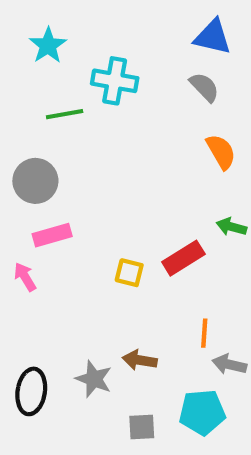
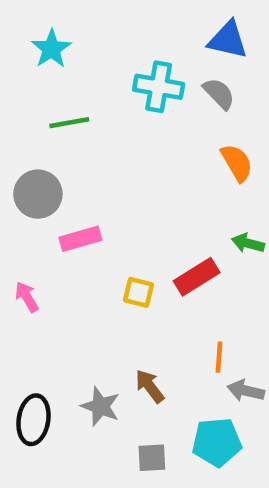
cyan cross: (115, 81) -> (159, 87), moved
pink rectangle: (52, 235) -> (80, 239), moved
brown arrow: (140, 360) -> (150, 386), turned 44

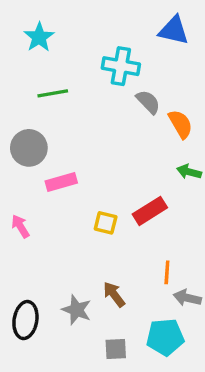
gray semicircle: (219, 94) -> (148, 102), moved
green arrow: (248, 243) -> (189, 172), moved

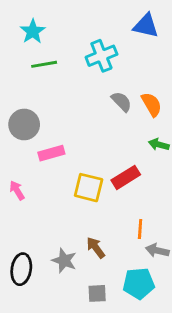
cyan cross: (121, 66) -> (101, 56), turned -32
green line: (53, 93) -> (44, 64), moved
gray semicircle: (148, 102) -> (121, 102), moved
yellow square: (106, 223) -> (89, 188), size x1.5

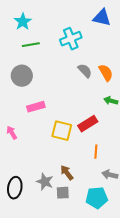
gray circle: (24, 124) -> (22, 76), moved
orange line: (140, 229) -> (96, 152), moved
gray square: (97, 293) -> (63, 193), moved

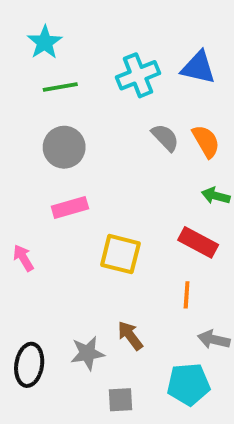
blue triangle: (102, 18) -> (198, 68), moved
gray circle: (22, 76) -> (64, 147), moved
red rectangle: (88, 124) -> (198, 242), moved, turned 60
gray star: (45, 182) -> (87, 353), turned -30
gray square: (63, 193) -> (120, 400), moved

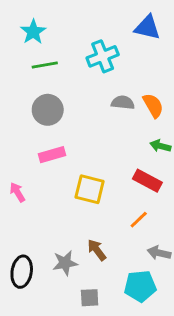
blue triangle: (198, 68) -> (147, 27), moved
gray semicircle: (165, 137) -> (123, 103), turned -40
orange line: (187, 295) -> (139, 220), turned 42

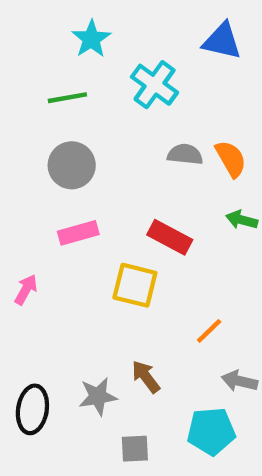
cyan star: (33, 32) -> (91, 39), moved
cyan cross: (103, 56) -> (155, 85), turned -32
red rectangle: (147, 181) -> (170, 237), moved
pink arrow: (17, 192) -> (26, 290), turned 60

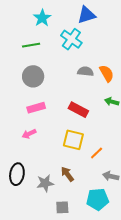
blue triangle: (222, 41) -> (86, 15), moved, turned -30
yellow square: (135, 285) -> (73, 140), moved
pink arrow: (26, 290) -> (29, 134), moved, turned -144
black ellipse: (32, 409) -> (17, 174), moved

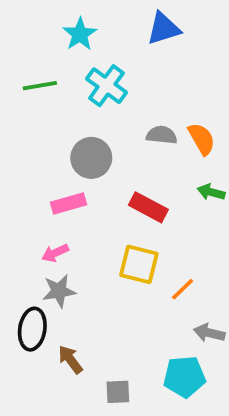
cyan cross: (71, 39) -> (106, 86), moved
green line: (31, 45) -> (40, 86), moved
gray circle: (33, 76) -> (91, 158), moved
brown arrow: (67, 174) -> (70, 360), moved
gray star: (45, 183) -> (59, 291), moved

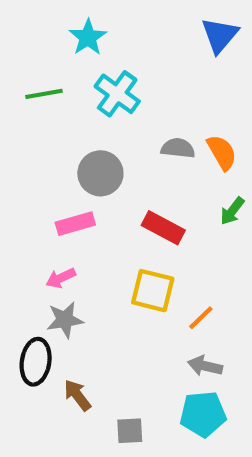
blue triangle: (164, 29) -> (220, 35), moved, turned -33
green arrow: (211, 192) -> (232, 211), turned -68
gray arrow: (209, 333) -> (205, 366), moved

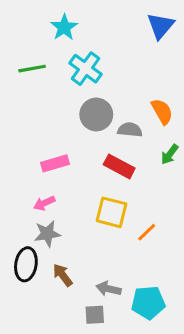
gray semicircle: (178, 148) -> (130, 130), moved
gray circle: (100, 173) -> (96, 114), moved
gray arrow: (205, 366) -> (108, 289), moved
brown arrow: (77, 395) -> (63, 275), moved

